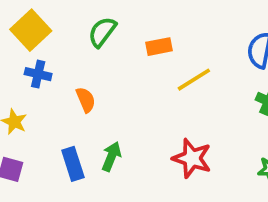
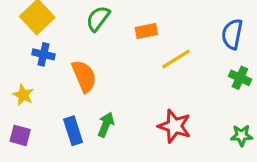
orange semicircle: (86, 100) -> (84, 76), size x1.5

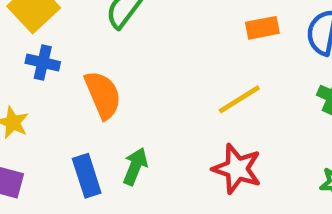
orange rectangle: (146, 31) -> (262, 28), moved
yellow line: (176, 59) -> (239, 99), moved

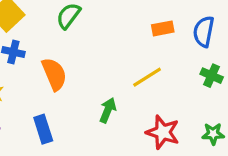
green arrow: (135, 166) -> (108, 110), moved
red star: (237, 169) -> (163, 132), moved

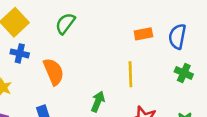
yellow line: (147, 77) -> (130, 74), turned -60

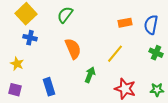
orange semicircle: (54, 72) -> (73, 49), moved
yellow line: (130, 74) -> (115, 54), turned 42

